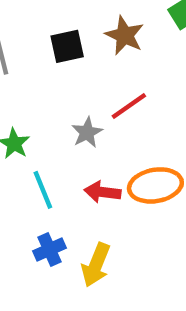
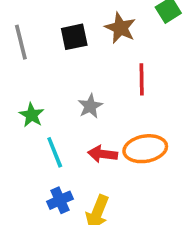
red line: (129, 106) -> (142, 79), moved, turned -56

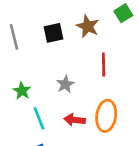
orange ellipse: (145, 149) -> (106, 116), turned -72

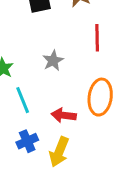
red arrow: (75, 120) -> (64, 115), moved

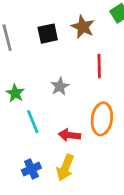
blue cross: (27, 141) -> (31, 169), moved

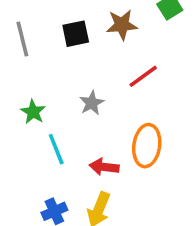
brown star: (83, 27) -> (122, 25), turned -30
red line: (99, 66) -> (143, 76), turned 55

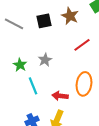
brown star: (122, 25) -> (70, 16), turned 30
gray line: (22, 39) -> (14, 24), turned -48
gray star: (92, 103) -> (45, 60), moved

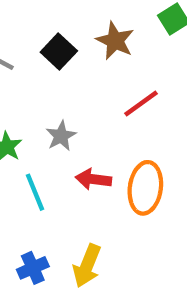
black square: (44, 21) -> (59, 52), turned -35
red arrow: (60, 96) -> (93, 179), moved

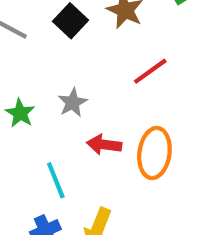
cyan line: (35, 192) -> (56, 180), moved

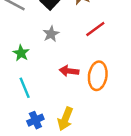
gray star: (73, 103) -> (51, 34), moved
cyan line: (56, 180) -> (25, 88), moved

